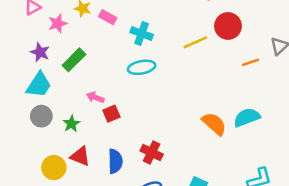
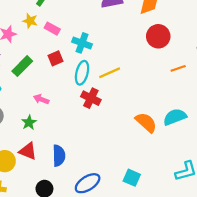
yellow line: (195, 42) -> (110, 73), moved
cyan ellipse: (142, 67) -> (82, 73), turned -65
red square: (111, 114) -> (55, 58), moved
green star: (71, 124) -> (29, 122), moved
red cross: (152, 153) -> (91, 98), moved

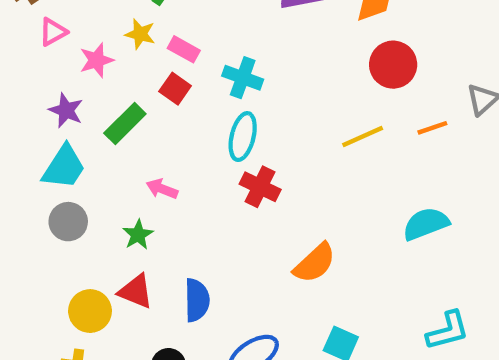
red square: (55, 58) -> (175, 89), moved, turned -32
yellow line: (110, 73) -> (363, 137), moved
orange semicircle: (146, 122) -> (315, 263), moved, turned 95

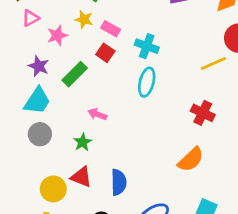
yellow line: (363, 137) -> (213, 63), moved
red cross: (260, 187) -> (203, 113), moved

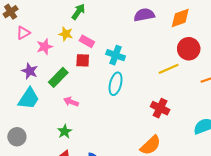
red square: (105, 53) -> (83, 60), turned -32
pink arrow: (97, 114) -> (71, 102), moved
gray circle: (40, 134) -> (17, 137), moved

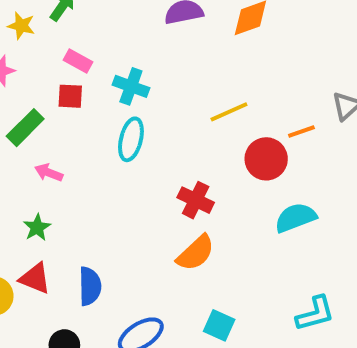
yellow star: (66, 34) -> (21, 26), moved
red circle: (189, 49) -> (266, 159), moved
red cross: (160, 108) -> (196, 200), moved

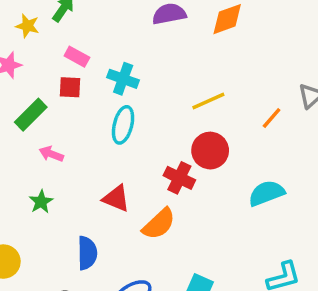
orange line: (301, 131) -> (272, 118), turned -30
red circle: (266, 159) -> (210, 151), moved
orange semicircle: (196, 253) -> (159, 224), moved
red triangle: (35, 278) -> (116, 198), moved

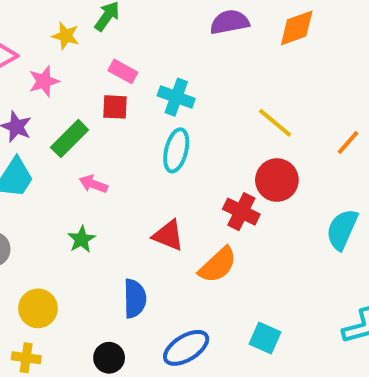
yellow line: (208, 101) -> (275, 123), turned 64
cyan semicircle: (266, 193) -> (342, 229), turned -45

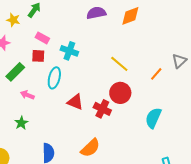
cyan ellipse: (176, 150) -> (54, 78), moved
red triangle: (168, 235) -> (75, 102), moved
orange semicircle: (218, 265) -> (90, 148), moved

